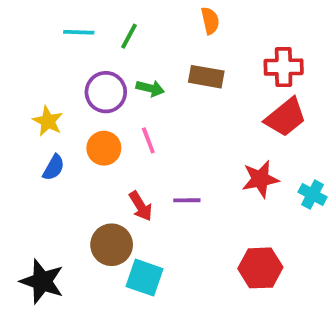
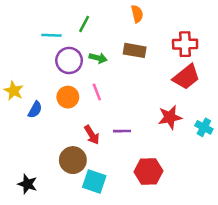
cyan line: (79, 32) -> (51, 35), moved
yellow star: (48, 121) -> (14, 91), moved
red hexagon: (260, 268) -> (148, 171), moved
black star: (42, 281) -> (27, 184), size x0.7

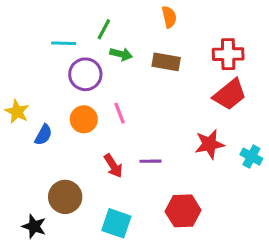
green arrow: (98, 58) -> (121, 54), moved
brown circle: (73, 160) -> (65, 197), moved

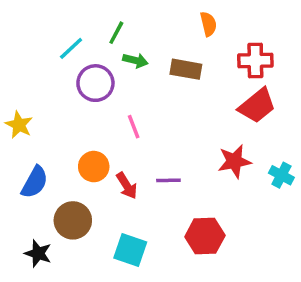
orange semicircle: (169, 17) -> (208, 24), moved
cyan line: (64, 43) -> (71, 48), turned -45
orange circle: (84, 119) -> (94, 167), moved
blue semicircle: (43, 135) -> (35, 182), moved, size x1.4

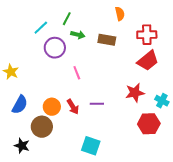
orange circle: (94, 167) -> (52, 107), moved
red hexagon: (205, 236) -> (149, 124), moved
cyan square: (130, 250) -> (91, 146), moved

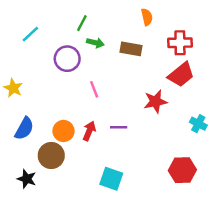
cyan line: (41, 28) -> (30, 34), moved
red star: (135, 93) -> (155, 102), moved
red arrow: (73, 107) -> (89, 131), turned -126
red hexagon: (149, 124) -> (182, 170), moved

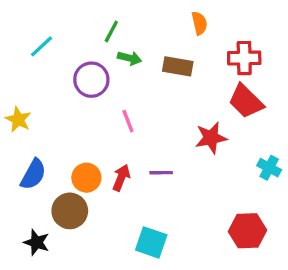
red trapezoid: (181, 75) -> (246, 101), turned 84

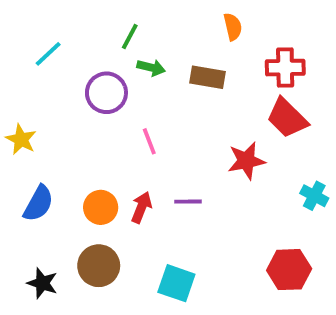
brown circle: (70, 211) -> (99, 266), moved

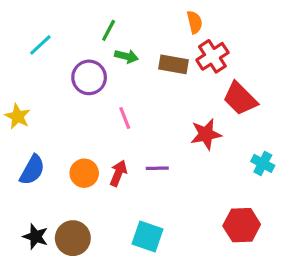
red cross: (285, 68) -> (212, 56), moved, turned -32
brown circle: (99, 266) -> (73, 238), moved

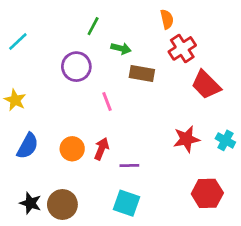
cyan line: (40, 45) -> (18, 42), moved
green arrow: (126, 56) -> (121, 48), moved
brown rectangle: (173, 64) -> (142, 74), moved
red star: (206, 134) -> (186, 139), moved
purple line: (157, 168) -> (129, 165), moved

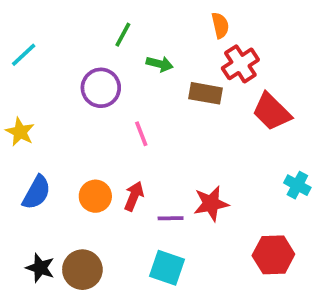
brown rectangle: (142, 74) -> (206, 93), moved
red star: (186, 139) -> (211, 204), moved

